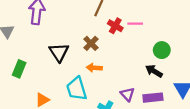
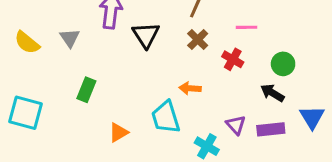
red cross: (115, 26) -> (233, 59), moved
brown cross: (91, 43) -> (198, 40), moved
black triangle: (59, 52) -> (146, 35), moved

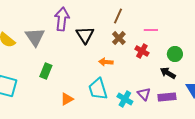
gray triangle: (70, 38) -> (35, 37), size x1.5
orange arrow: (190, 88) -> (106, 62), moved
cyan cross: (207, 146) -> (125, 99), moved

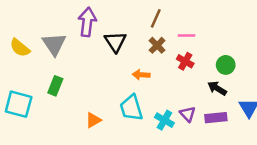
pink line: (151, 30) -> (186, 36), moved
green rectangle: (46, 71) -> (55, 86), moved

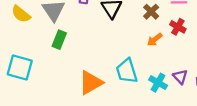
orange arrow: (141, 75) -> (155, 40), moved, turned -42
green rectangle: (55, 86) -> (59, 40), moved
orange triangle: (93, 120) -> (91, 83), size x1.6

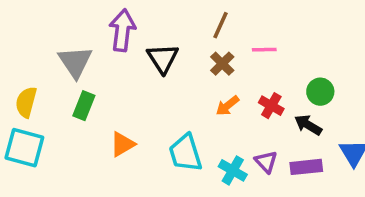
yellow semicircle: (21, 14) -> (26, 102), moved, turned 66
red cross: (178, 27) -> (271, 106), moved
orange triangle: (91, 83) -> (122, 144), moved, size x0.7

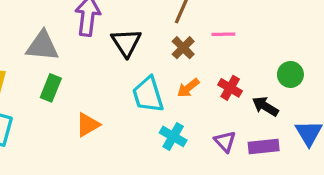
gray triangle: (75, 62) -> (42, 46), turned -51
green circle: (320, 92) -> (290, 74), moved
cyan trapezoid: (185, 153) -> (148, 95), moved
cyan cross: (233, 170) -> (173, 136), moved

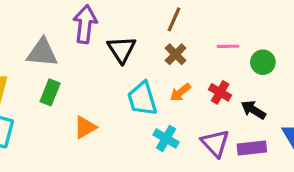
pink line: (223, 34) -> (228, 46), moved
green circle: (290, 74) -> (263, 62), moved
purple triangle: (225, 141) -> (215, 143), size x1.4

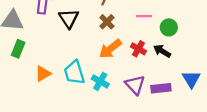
orange arrow: (180, 92) -> (110, 49), size x1.5
cyan trapezoid: (142, 99) -> (74, 72), moved
black arrow: (253, 110) -> (162, 51), moved

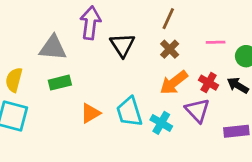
green rectangle: (18, 49) -> (60, 83), turned 54
purple triangle: (135, 85) -> (197, 110), moved

